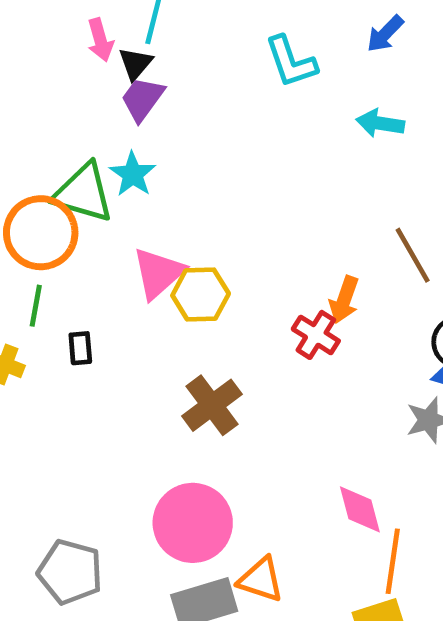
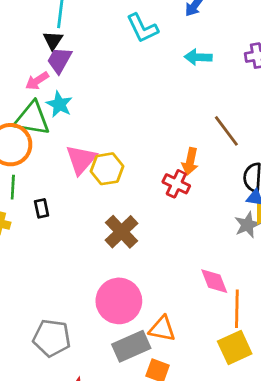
pink arrow: (100, 40) -> (37, 81), moved, turned 80

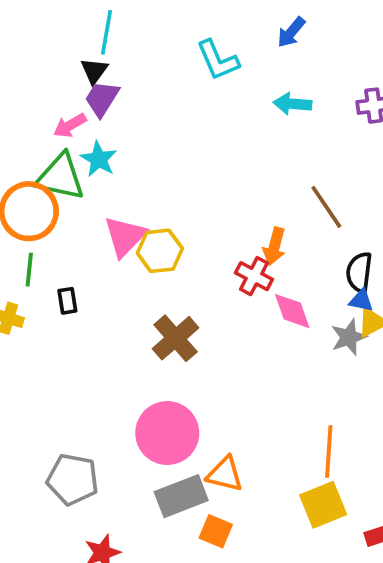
pink diamond: (214, 281) -> (292, 311), moved

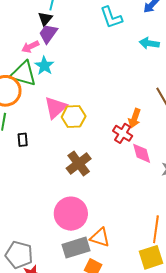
gray pentagon: (73, 479) -> (19, 255), moved

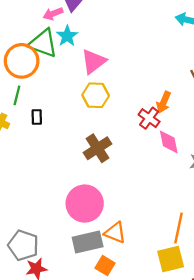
pink triangle: (55, 108) -> (93, 61), moved

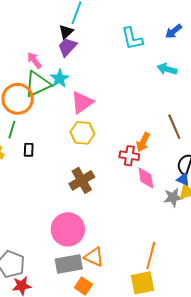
pink arrow: (53, 14) -> (34, 60), moved, turned 72
green triangle: (43, 43) -> (38, 84), turned -48
red cross: (149, 118) -> (129, 156), turned -30

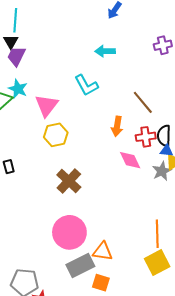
cyan L-shape: (132, 39) -> (86, 85), moved
cyan arrow: (167, 69) -> (105, 51), moved
red cross: (129, 156) -> (146, 137), moved

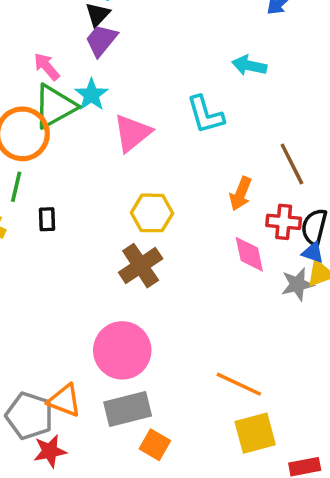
yellow hexagon: (56, 135) -> (152, 213), moved
orange line: (157, 234) -> (239, 384), moved, turned -76
orange triangle: (103, 251) -> (65, 400), moved

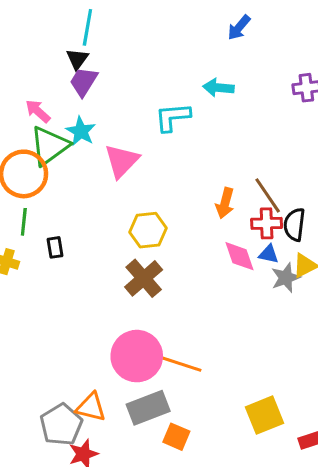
cyan L-shape: (205, 115) -> (173, 117), moved, turned 108
brown line: (292, 164) -> (268, 195), moved
blue triangle: (313, 253) -> (269, 254), moved
orange line: (239, 384) -> (181, 364), moved
gray pentagon: (29, 416) -> (61, 425), turned 30

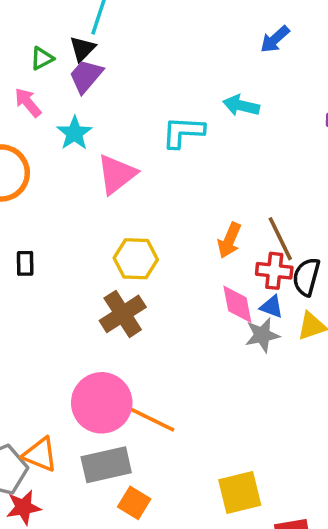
green triangle: (49, 146) -> (42, 58), moved, size x0.5
gray star: (286, 278) -> (262, 335), moved

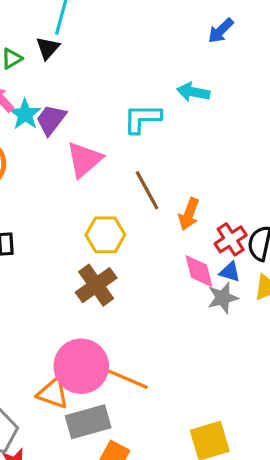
purple trapezoid: (86, 76) -> (51, 120), moved
cyan star: (74, 133) -> (25, 114), moved
brown line: (280, 239) -> (147, 190), moved
red cross: (274, 271) -> (231, 239), turned -36
orange triangle: (40, 454) -> (53, 393), moved

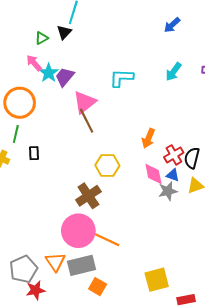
cyan arrow: (193, 92) -> (173, 72), moved, turned -66
brown line: (147, 190) -> (87, 121), moved
yellow hexagon: (105, 235) -> (107, 165), moved
brown cross: (96, 285) -> (88, 196), moved
orange triangle: (53, 393) -> (55, 262), moved, turned 35

